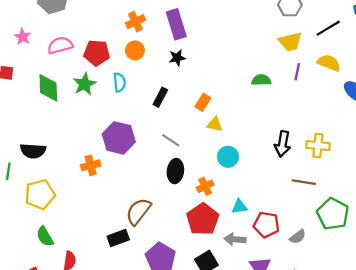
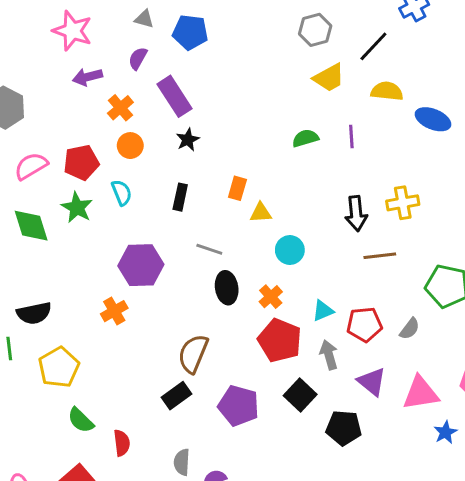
purple line: (297, 72) -> (351, 136), moved
brown line: (304, 182) -> (380, 256), moved
gray arrow: (235, 239) -> (329, 355), turned 85

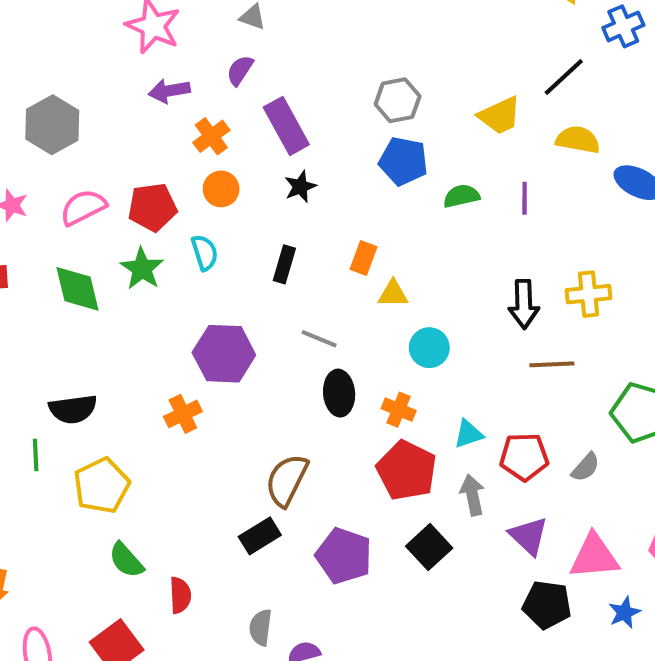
gray hexagon: (315, 30) -> (398, 100), moved
blue pentagon: (190, 32) -> (403, 161), moved
orange cross: (271, 297) -> (399, 410), turned -30
black pentagon: (344, 428) -> (547, 605), moved

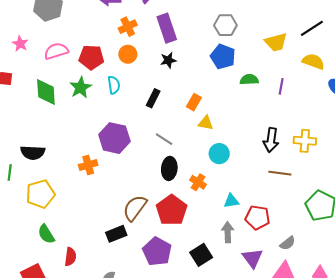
gray semicircle: (586, 467) -> (288, 243), moved
red pentagon: (406, 470) -> (172, 210), moved

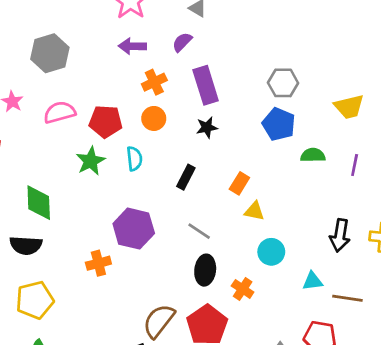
green diamond: (46, 92) -> (39, 203), moved
brown line: (280, 173) -> (347, 298), moved
cyan triangle: (231, 201) -> (313, 281), moved

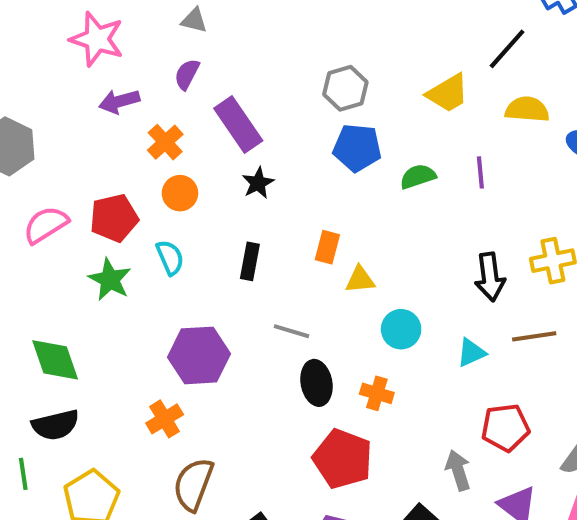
brown line: (347, 298) -> (534, 336), moved
brown semicircle: (159, 321) -> (193, 484), moved

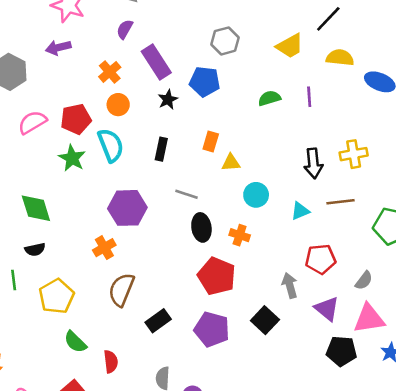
purple arrow: (119, 101) -> (58, 48), moved
blue pentagon: (357, 148) -> (205, 82), moved
cyan semicircle: (170, 257) -> (111, 145), size x1.5
black semicircle: (55, 425) -> (35, 249), size x0.7

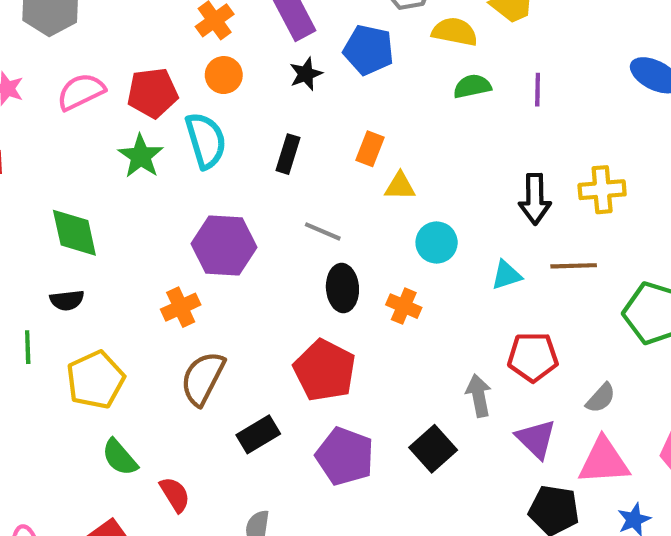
yellow semicircle: (340, 58) -> (455, 32), moved
red pentagon: (217, 276) -> (325, 370), moved
red semicircle: (111, 362) -> (175, 494), turned -30

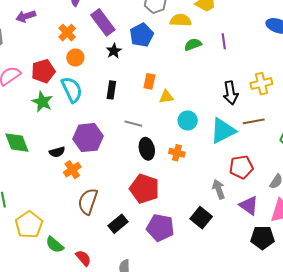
blue pentagon: (369, 50) -> (142, 35), turned -30
cyan triangle: (506, 275) -> (223, 131), size x1.8
black semicircle: (67, 300) -> (57, 152), moved
yellow pentagon: (95, 380) -> (29, 225), moved

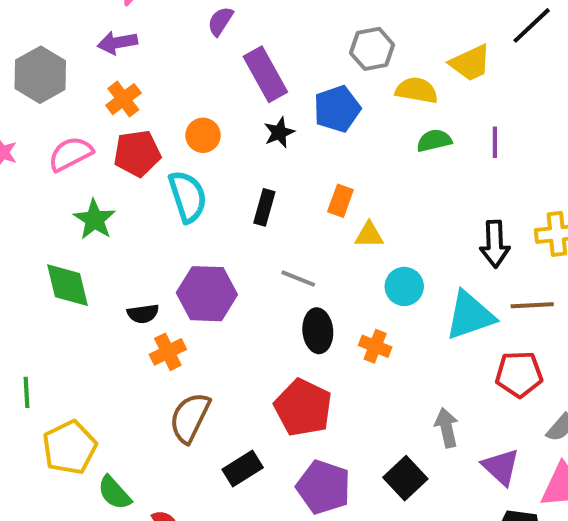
orange cross: (67, 33) -> (123, 99), moved
green star: (42, 102) -> (95, 220), moved
red pentagon: (241, 167) -> (519, 374), moved

